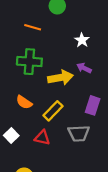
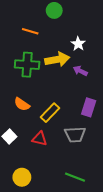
yellow arrow: (60, 78) -> (57, 59), moved

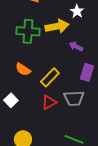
purple arrow: (80, 71) -> (76, 46), moved
red triangle: (40, 139) -> (49, 102), moved, turned -42

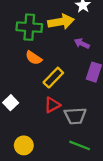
orange semicircle: (23, 69) -> (34, 58), moved
gray trapezoid: (74, 98) -> (75, 116), moved

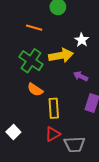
green cross: (29, 27) -> (31, 61), turned 30
yellow rectangle: (53, 78) -> (54, 108), turned -48

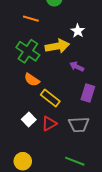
yellow rectangle: (54, 108) -> (50, 98), turned -48
white square: (13, 132) -> (29, 119), moved
gray trapezoid: (74, 144) -> (79, 125), moved

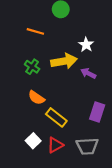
green cross: (28, 51) -> (32, 67), size x0.6
purple arrow: (77, 67) -> (88, 73), moved

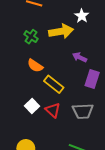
purple arrow: (88, 73) -> (80, 57), moved
red triangle: (55, 145) -> (53, 110), turned -49

